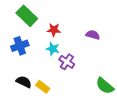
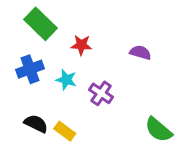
cyan star: (53, 49) -> (66, 80), moved

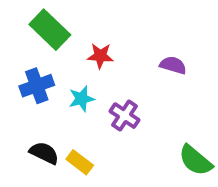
cyan star: (66, 80) -> (82, 99), turned -30

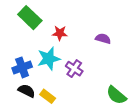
blue cross: (37, 86) -> (22, 67), moved
cyan star: (82, 99) -> (49, 59), size x1.5

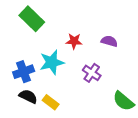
red star: (60, 33) -> (74, 41), moved
purple cross: (74, 69) -> (92, 73), moved

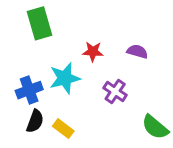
green rectangle: (32, 19) -> (40, 23), turned 30
black semicircle: (28, 96) -> (35, 121), turned 84

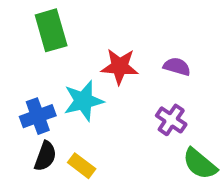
red star: (93, 51) -> (120, 67), size x1.4
purple cross: (115, 92) -> (171, 120), moved

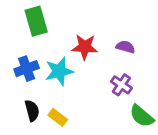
blue cross: (38, 116) -> (27, 69), moved
black semicircle: (45, 156) -> (32, 111), turned -35

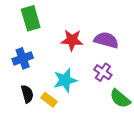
purple semicircle: (125, 47) -> (106, 40), size x1.5
cyan star: (59, 71) -> (65, 80), moved

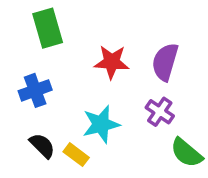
purple semicircle: (106, 40) -> (165, 62), turned -90
black semicircle: (27, 94) -> (42, 146), turned -30

